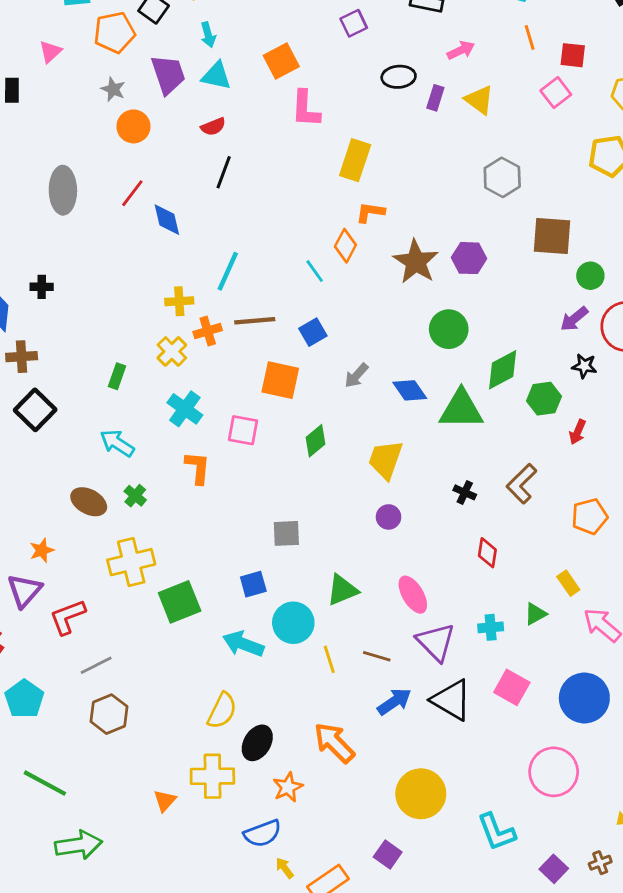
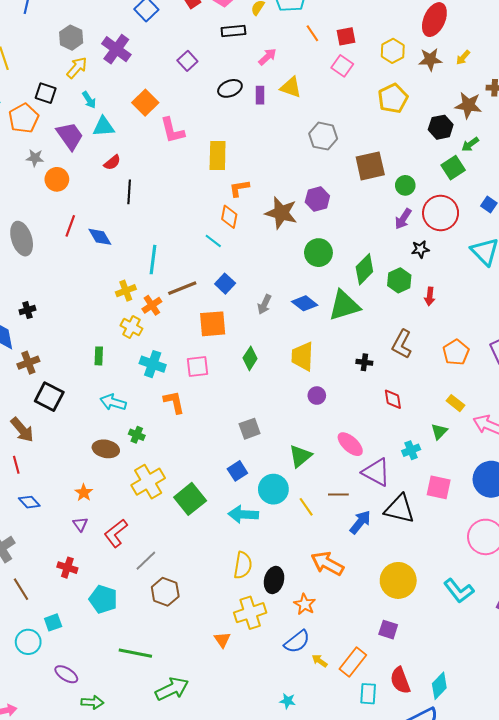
purple triangle: (24, 591) -> (80, 524), size x0.6

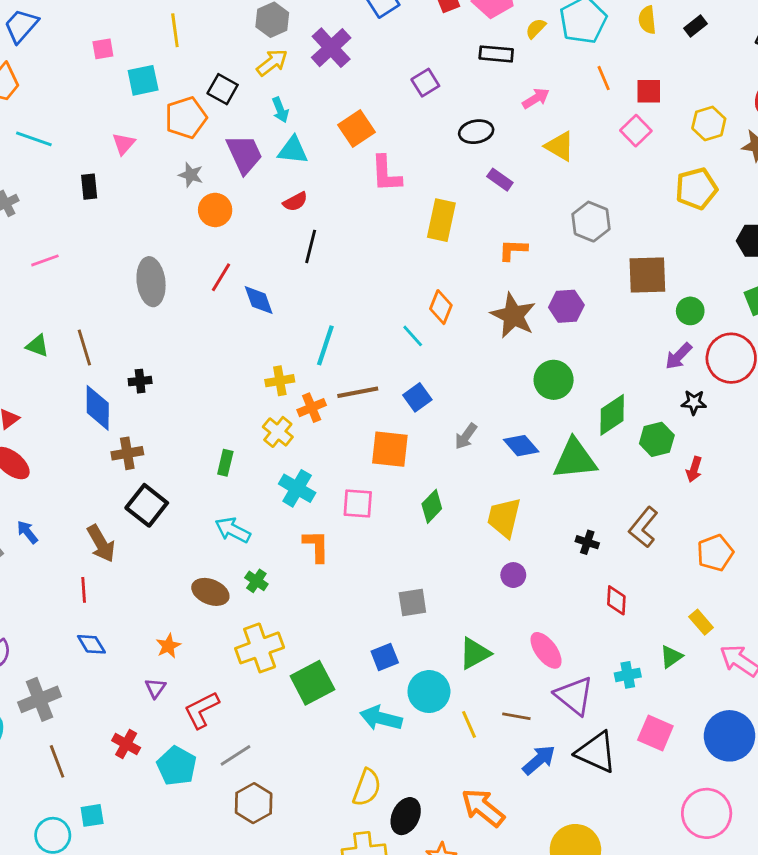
purple rectangle: (260, 95) -> (500, 180), moved, turned -66
orange L-shape: (239, 188) -> (513, 250), moved
cyan pentagon: (103, 599) -> (177, 766), moved

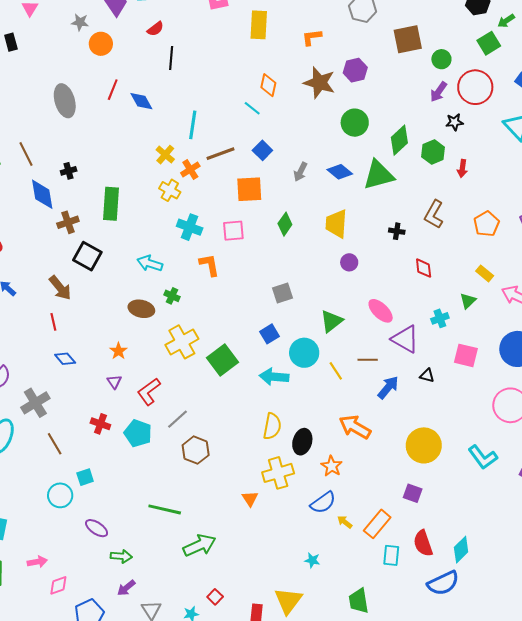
yellow cross: (280, 381) -> (165, 155), turned -30
green rectangle: (225, 463) -> (111, 204), moved, size x1.8
black triangle: (596, 752) -> (427, 376), size x0.5

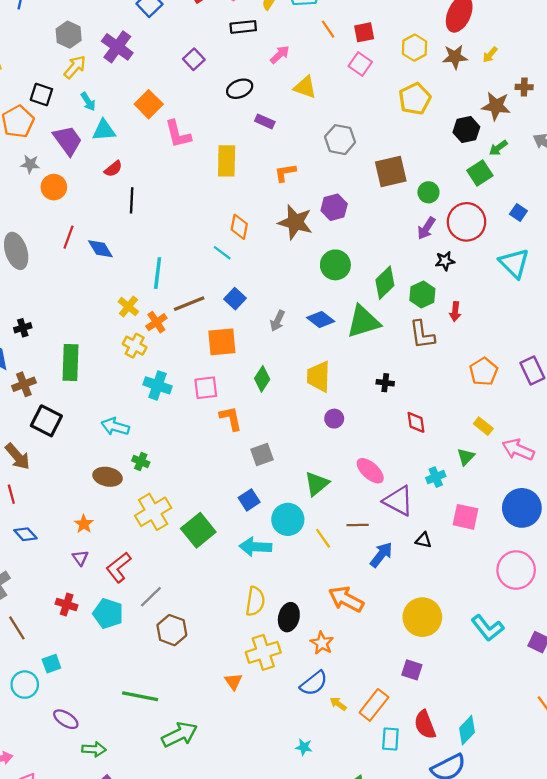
brown L-shape: (434, 214) -> (422, 335), moved, turned -36
orange L-shape: (209, 265) -> (231, 418), moved

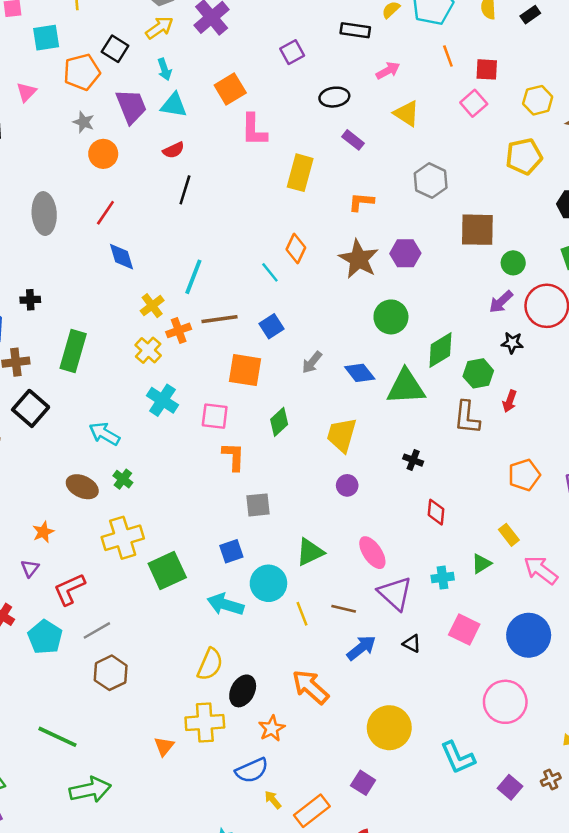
blue diamond: (100, 249) -> (122, 257), moved

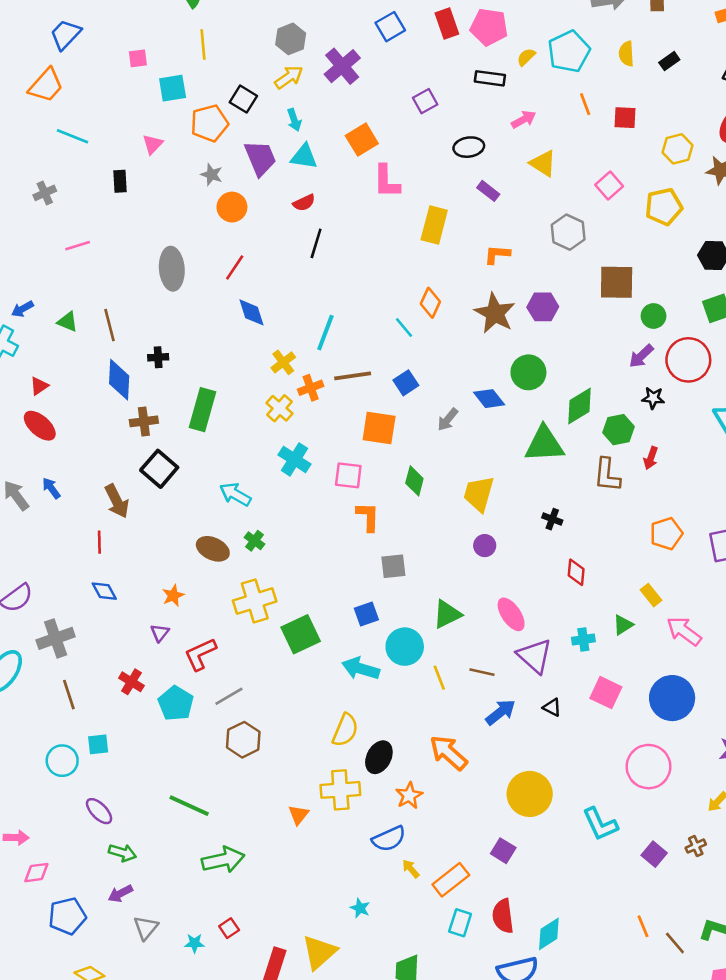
pink square: (474, 103) -> (609, 186), moved
blue diamond: (360, 373) -> (489, 399), moved
green diamond: (279, 422) -> (414, 481), turned -32

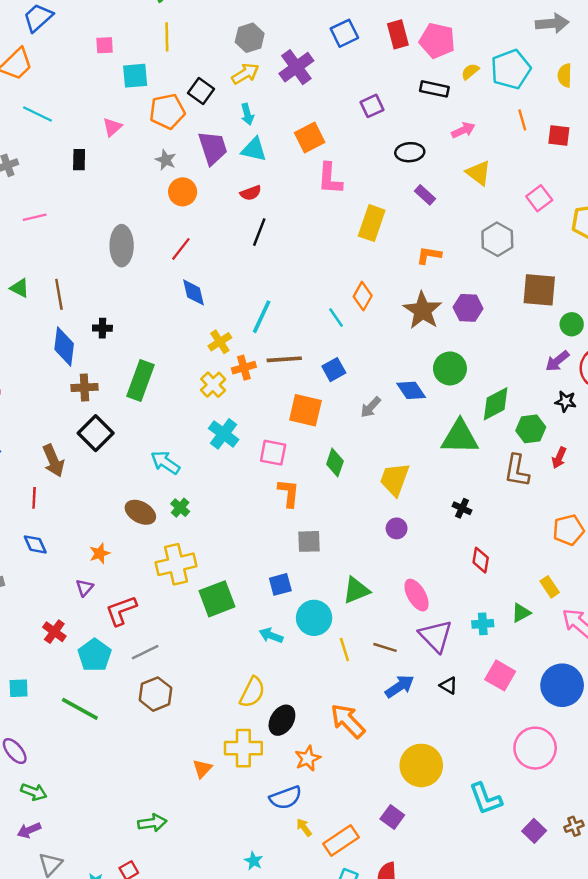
cyan arrow: (361, 669) -> (271, 635), size x0.7
green line: (189, 806) -> (80, 709), moved
green arrow: (223, 860) -> (152, 823), moved, size x0.7

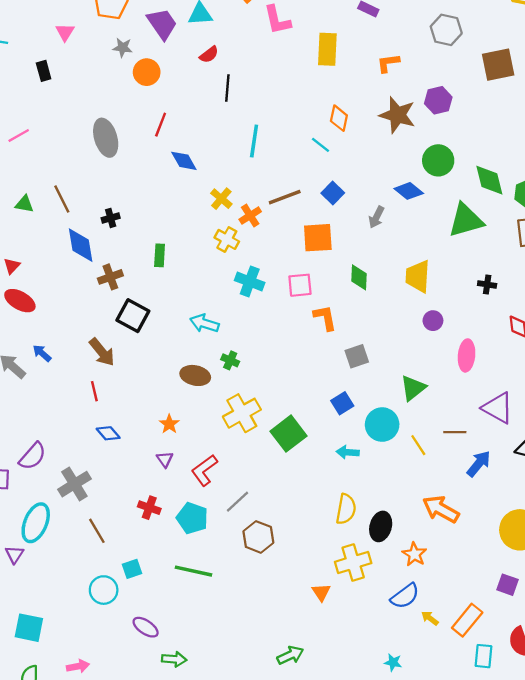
cyan line: (262, 317) -> (254, 141), moved
green rectangle: (141, 380) -> (160, 255), size x0.6
green diamond: (496, 404) -> (489, 180), turned -60
pink ellipse: (417, 595) -> (467, 355), moved, turned 52

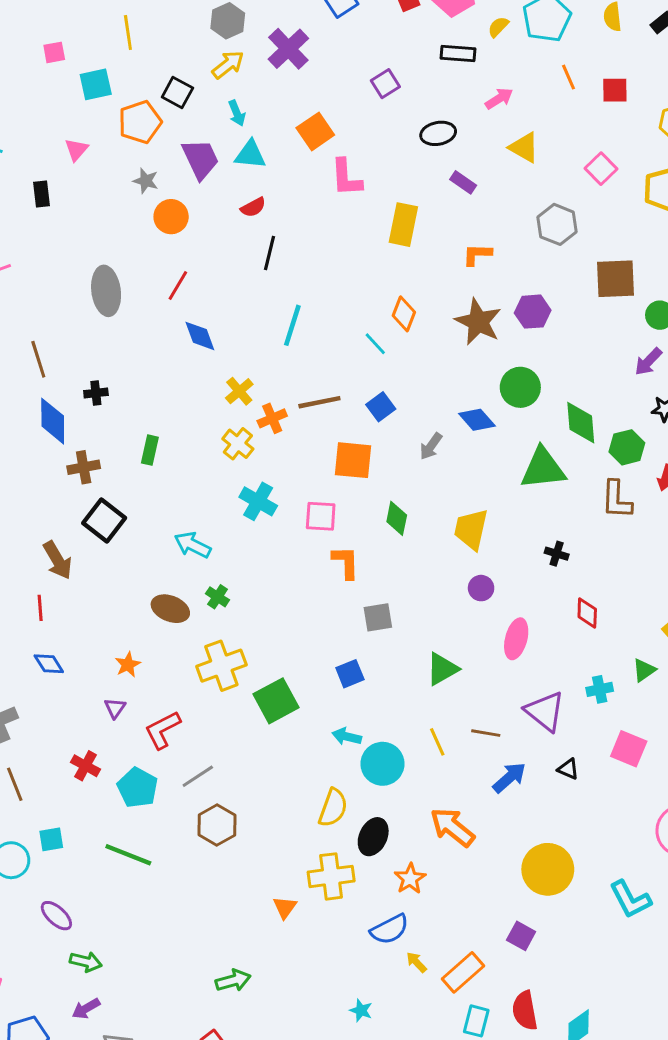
cyan circle: (382, 425) -> (383, 764), moved

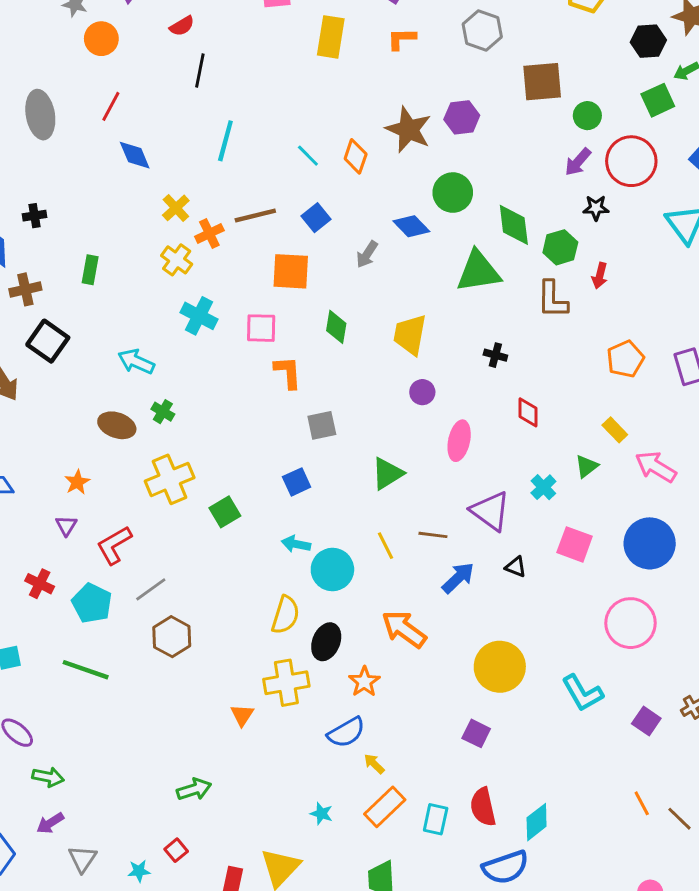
orange L-shape: (477, 254) -> (402, 39), moved
orange diamond: (404, 314) -> (356, 156), moved
cyan cross: (600, 689) -> (543, 487), turned -30
green square: (276, 701) -> (225, 512), size x0.7
orange rectangle: (463, 972) -> (385, 807), moved

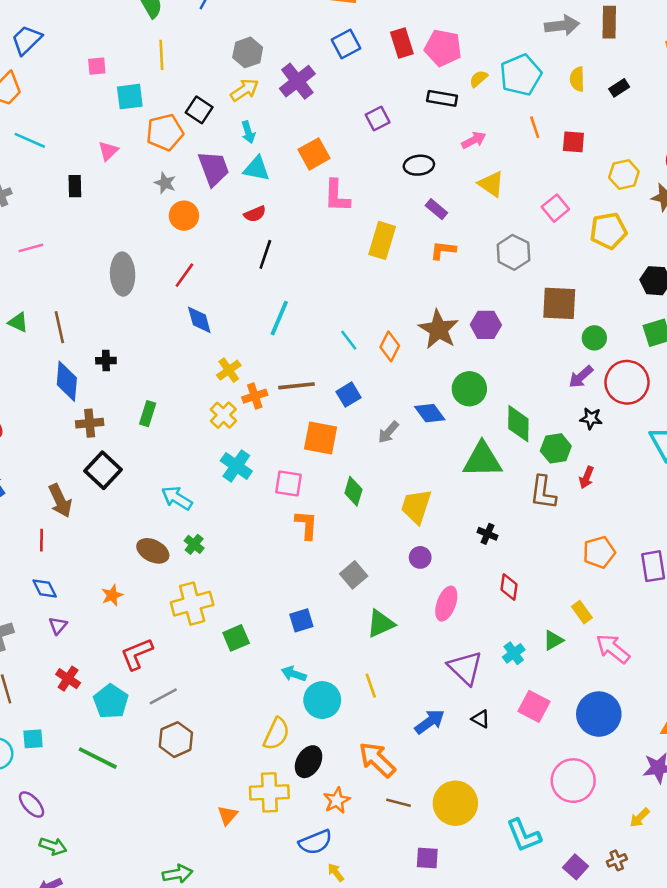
gray square: (322, 425) -> (354, 575), moved, turned -36
purple triangle: (66, 526) -> (58, 626), moved
brown line: (433, 535) -> (399, 803), moved
purple square: (476, 733) -> (427, 858), turned -30

